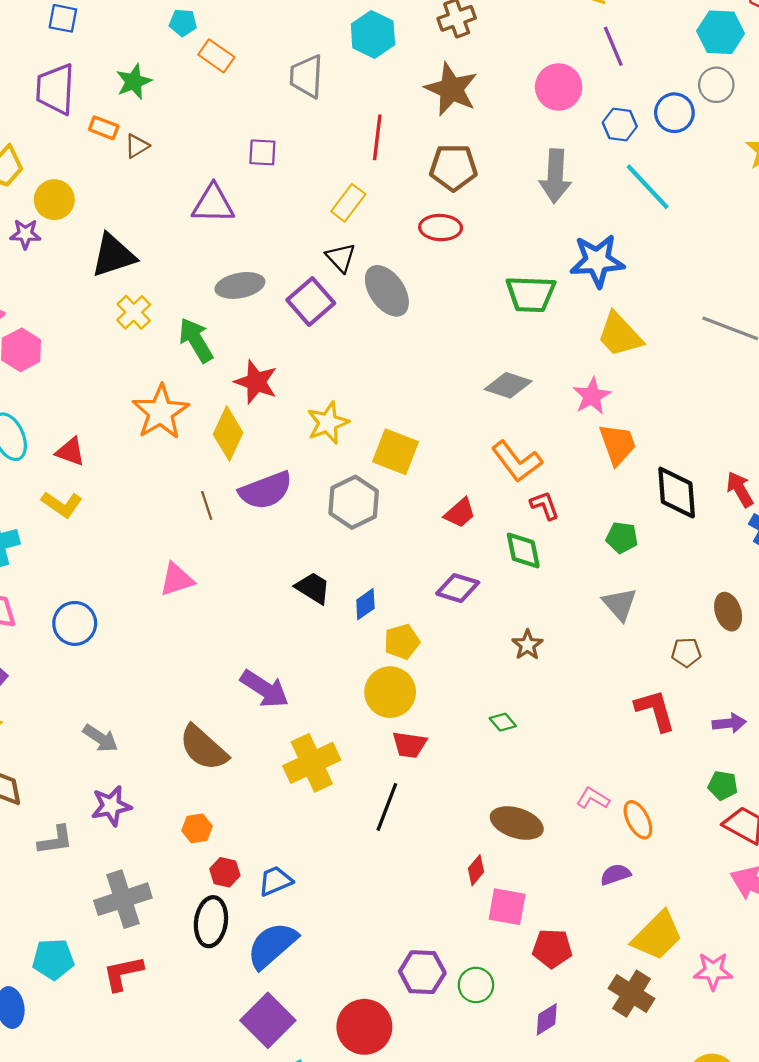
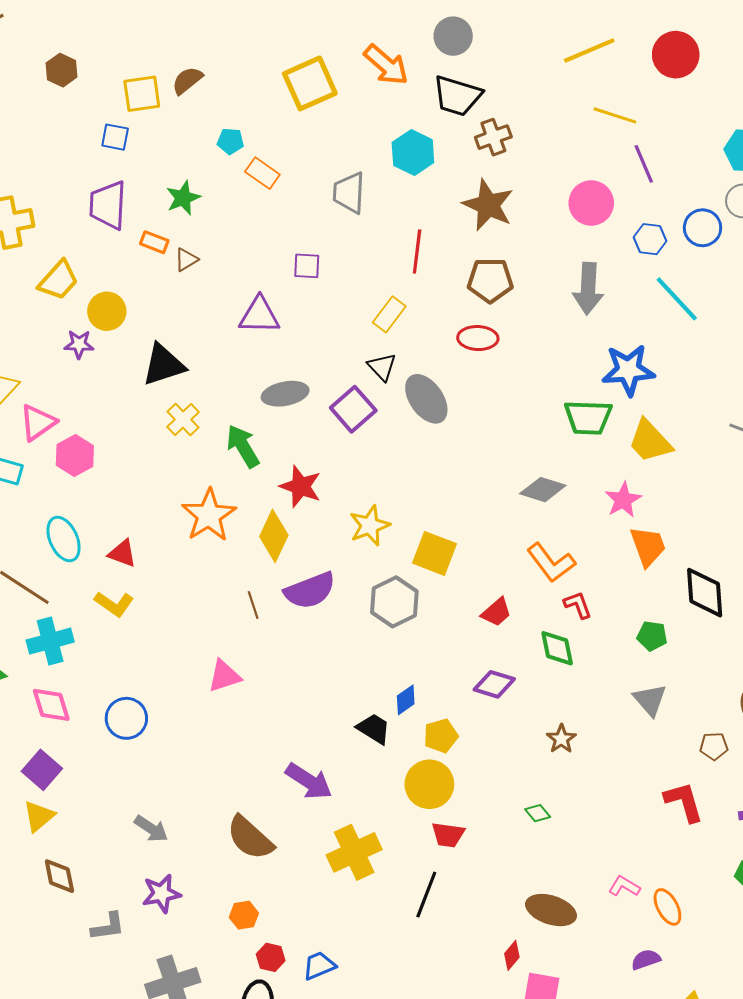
green trapezoid: (531, 294) -> (588, 417), moved
black trapezoid: (313, 588) -> (374, 729), moved

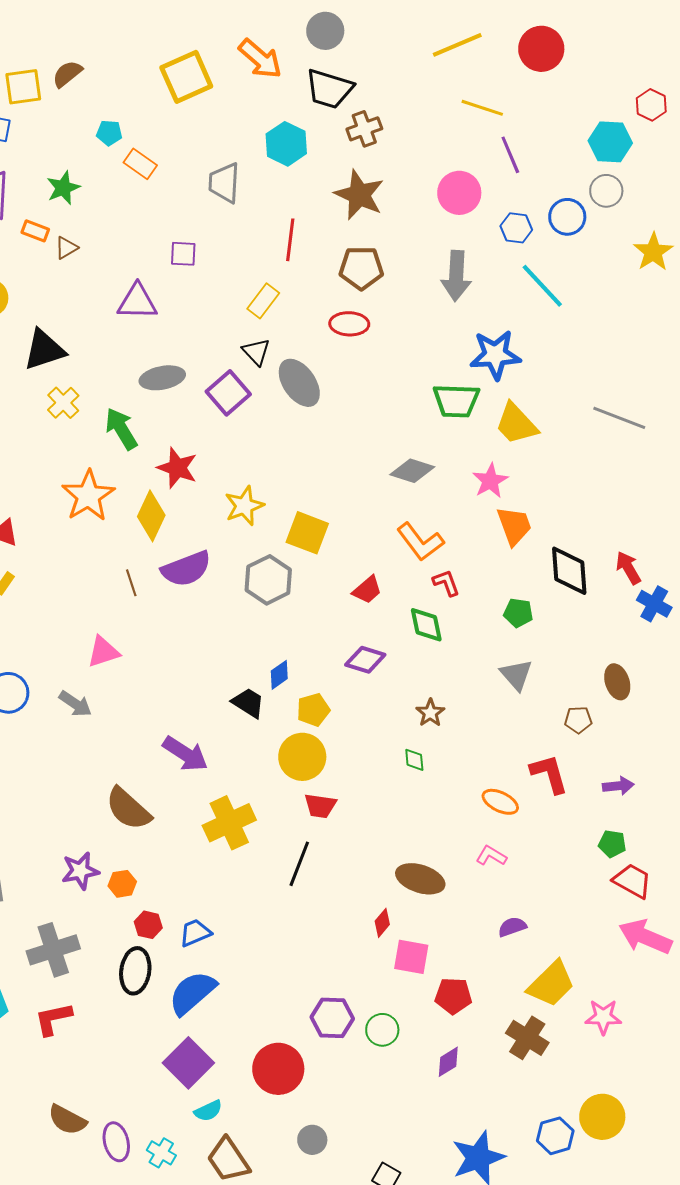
green diamond: (538, 813) -> (414, 760), moved, turned 35
gray arrow: (151, 829) -> (75, 704), moved
purple star: (161, 894) -> (80, 871), moved
orange ellipse: (667, 907) -> (500, 802), moved, turned -36

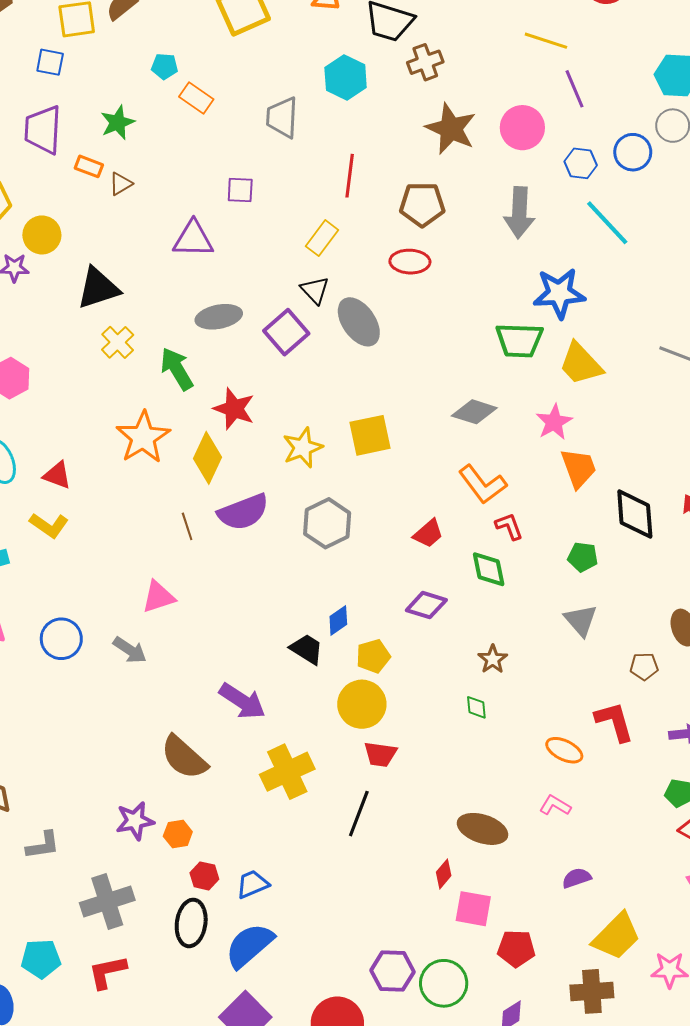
brown star: (359, 195) -> (451, 129), moved
yellow square: (307, 533) -> (370, 435), moved, turned -33
green circle: (382, 1030) -> (444, 983), size x1.4
brown cross: (527, 1038) -> (592, 991), turned -36

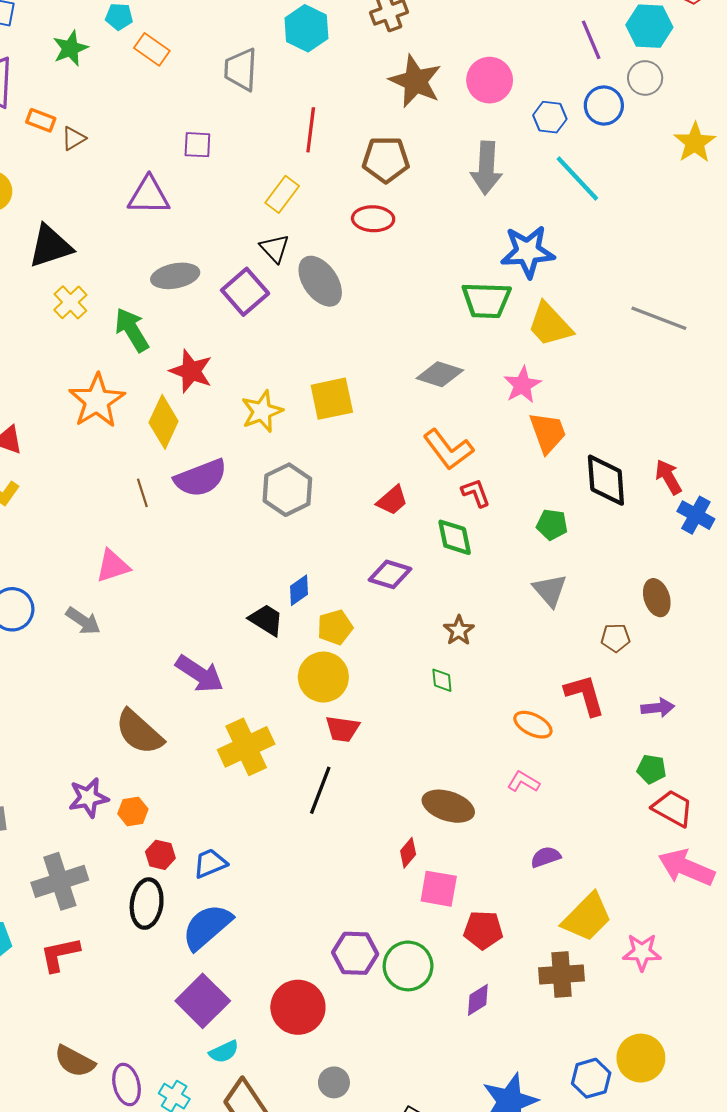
purple line: (575, 89) -> (591, 40), moved
green star: (118, 123) -> (70, 48), moved

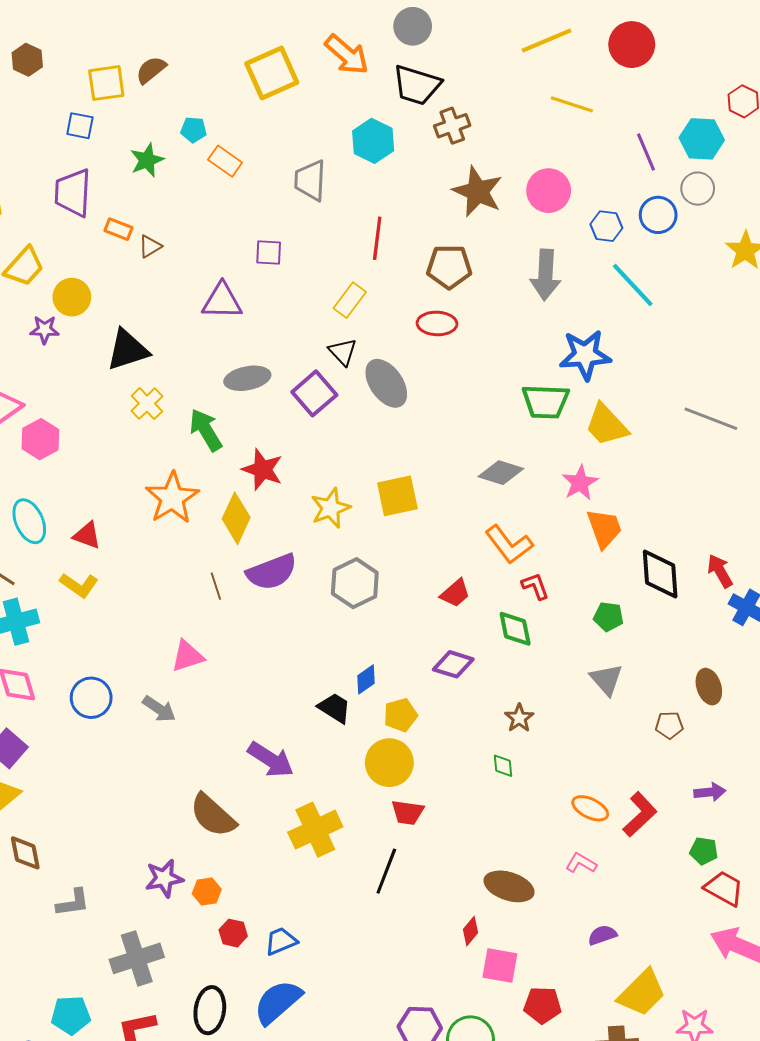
red L-shape: (585, 695) -> (640, 814), moved, turned 63
black ellipse: (147, 904) -> (210, 1010), moved

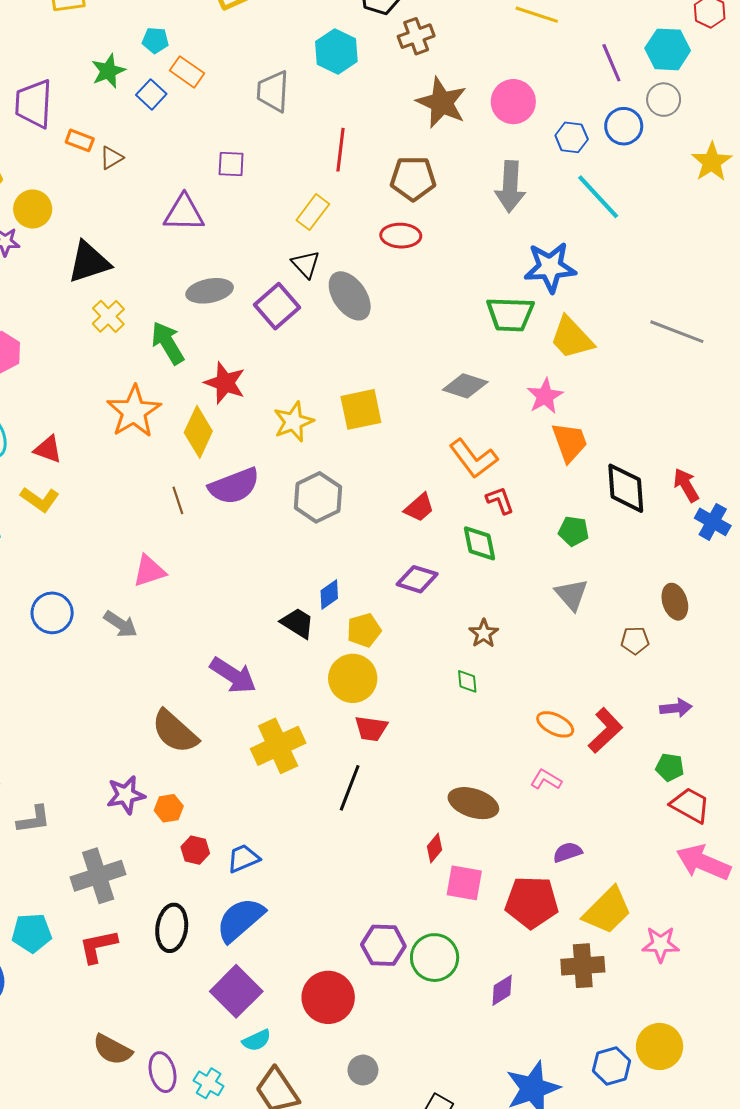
blue square: (80, 126) -> (151, 94), moved, turned 32
red pentagon: (542, 1005) -> (532, 902), moved, size x1.4

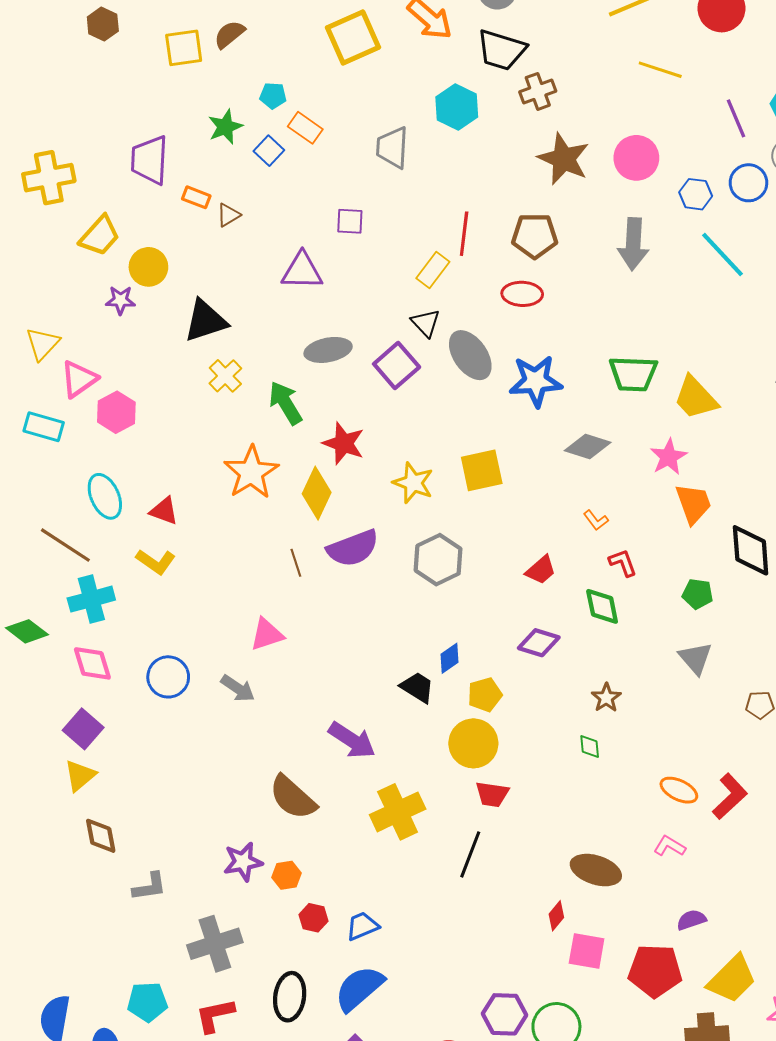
red line: (340, 150) -> (464, 234), moved
blue star: (550, 267) -> (536, 381), moved
yellow star: (293, 422) -> (413, 483), turned -30
orange L-shape: (473, 458) -> (596, 520), size x0.5

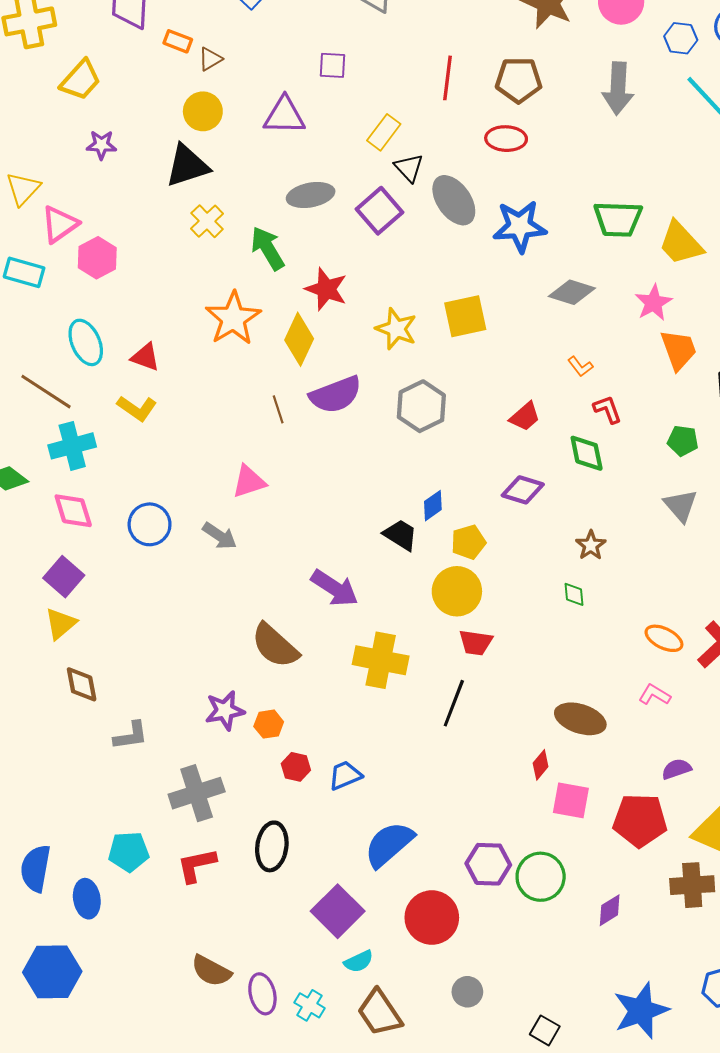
yellow circle: (148, 267) -> (203, 111), moved
yellow rectangle: (433, 270) -> (384, 132), moved
yellow cross: (398, 812) -> (381, 660), turned 36
blue semicircle: (359, 988) -> (389, 844), moved

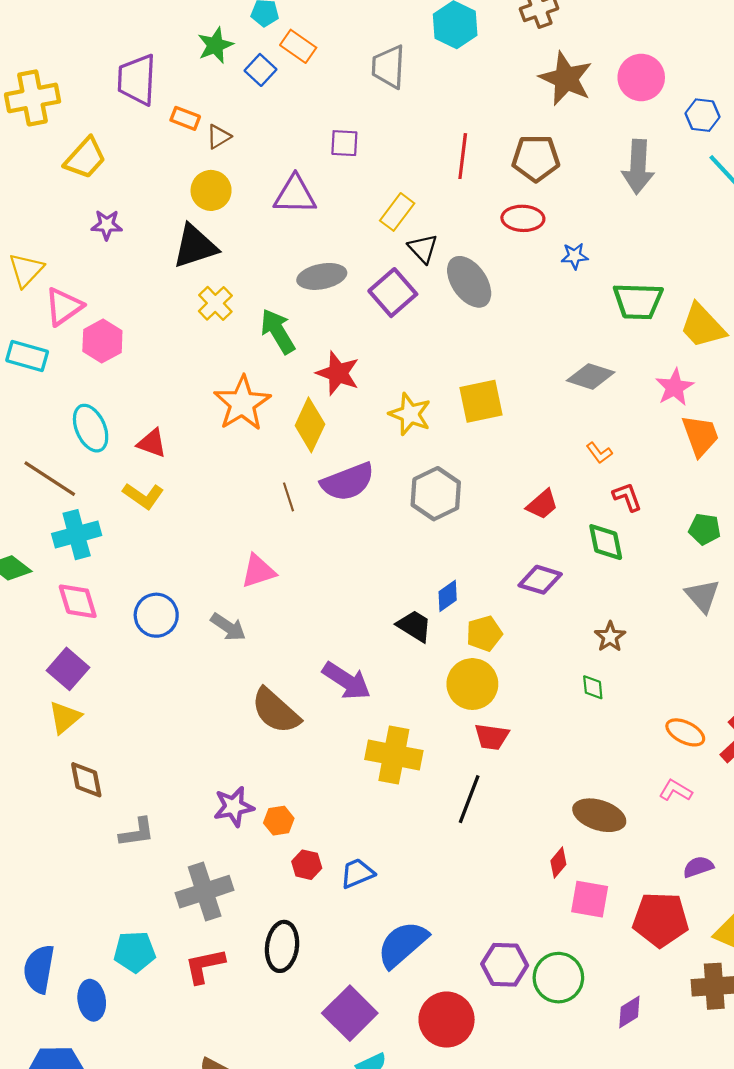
blue star: (520, 226) -> (575, 256), moved, size x0.5
brown semicircle: (275, 646) -> (276, 711), moved

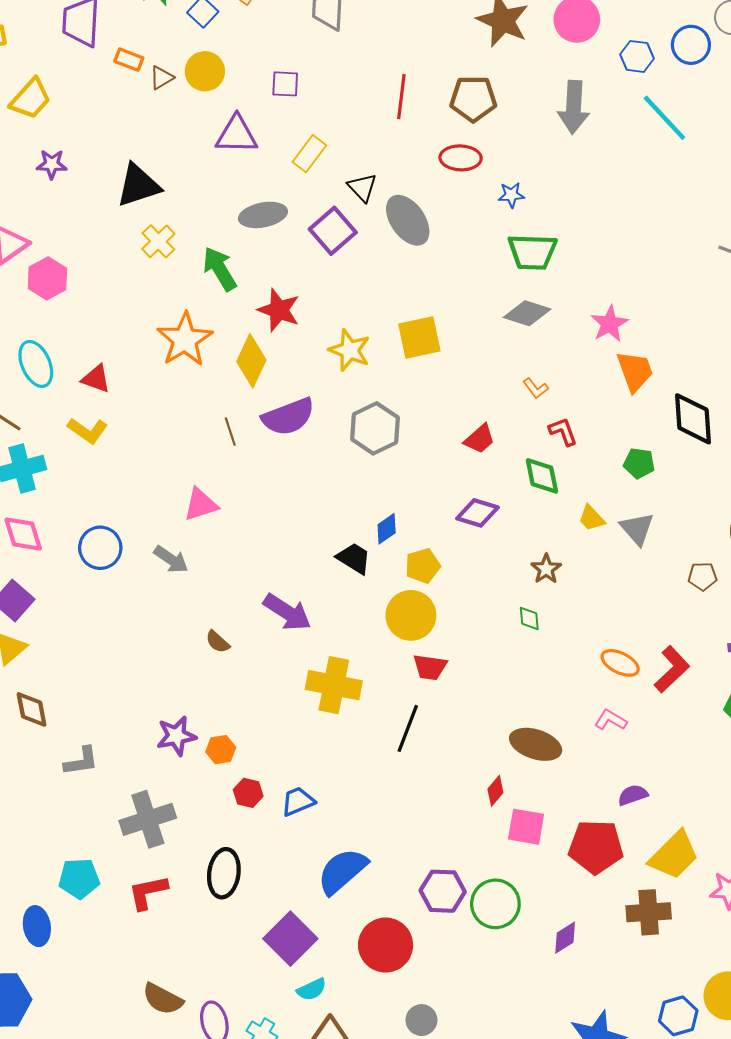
yellow circle: (211, 190) -> (205, 71), moved
yellow rectangle: (397, 212) -> (309, 154), moved
green trapezoid: (638, 301) -> (532, 252), moved
yellow trapezoid: (702, 326) -> (592, 518), moved, size x0.6
brown semicircle: (276, 711) -> (218, 642), size x0.5

